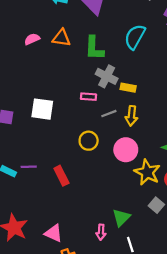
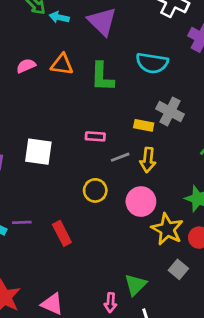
cyan semicircle: (135, 37) -> (152, 63), turned -110
gray cross: (107, 76) -> (170, 111), moved

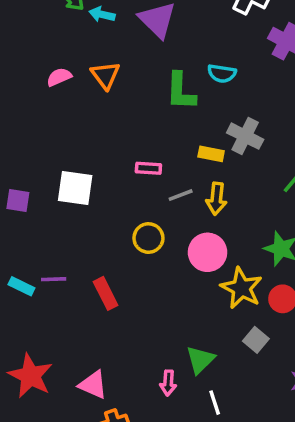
cyan semicircle: (152, 63) -> (222, 73), size x0.7
orange triangle: (62, 64) -> (106, 75), turned 45
green L-shape: (102, 77) -> (181, 91), moved

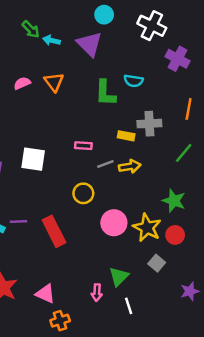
gray cross: (245, 136) -> (149, 124), turned -30
yellow arrow: (216, 199) -> (130, 166), turned -105
pink circle: (207, 252) -> (114, 223), moved
red rectangle: (106, 293) -> (54, 231), size x1.4

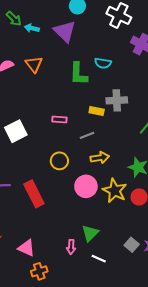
white square: (33, 159) -> (16, 131), turned -35
gray line: (105, 164) -> (87, 135), moved
yellow arrow: (130, 166) -> (100, 158), moved
gray square: (157, 263) -> (132, 245), moved
white line: (129, 306) -> (99, 259), turned -48

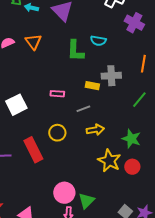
pink circle: (86, 186) -> (64, 193), moved
red rectangle: (34, 194) -> (33, 150), moved

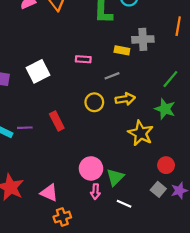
green line: (139, 100) -> (170, 79), moved
yellow circle: (57, 133) -> (94, 102), moved
red rectangle: (33, 150) -> (57, 121), size x0.7
red circle: (132, 167) -> (166, 165), moved

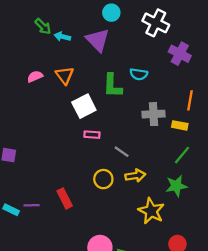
yellow rectangle: (122, 50) -> (180, 125), moved
white square: (38, 71) -> (84, 106), moved
gray line: (112, 76) -> (122, 152), turned 56
green star: (165, 109) -> (176, 186), turned -30

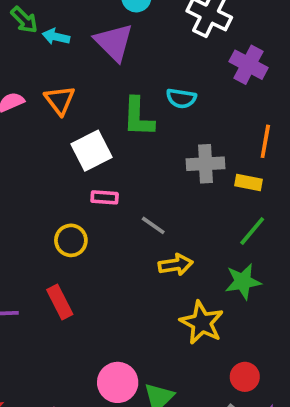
yellow circle: (103, 179) -> (71, 240), moved

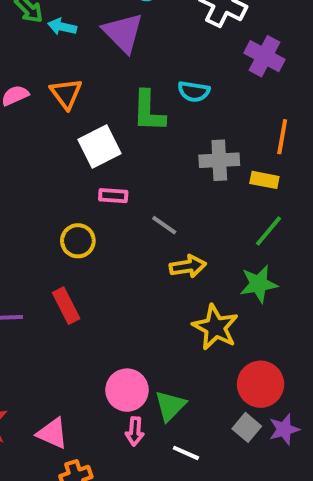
red circle: (245, 377) -> (261, 384), size x1.5

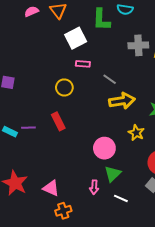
yellow arrow: (188, 266) -> (122, 101), size x1.4
yellow star: (215, 327) -> (136, 133), size x0.7
pink circle: (127, 390) -> (104, 148), moved

